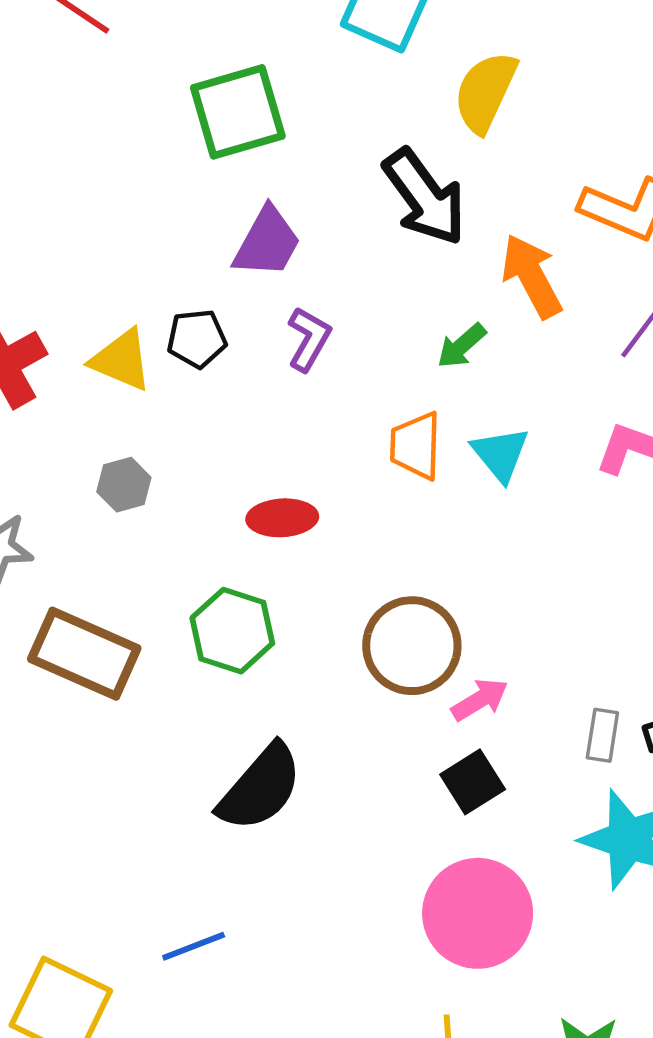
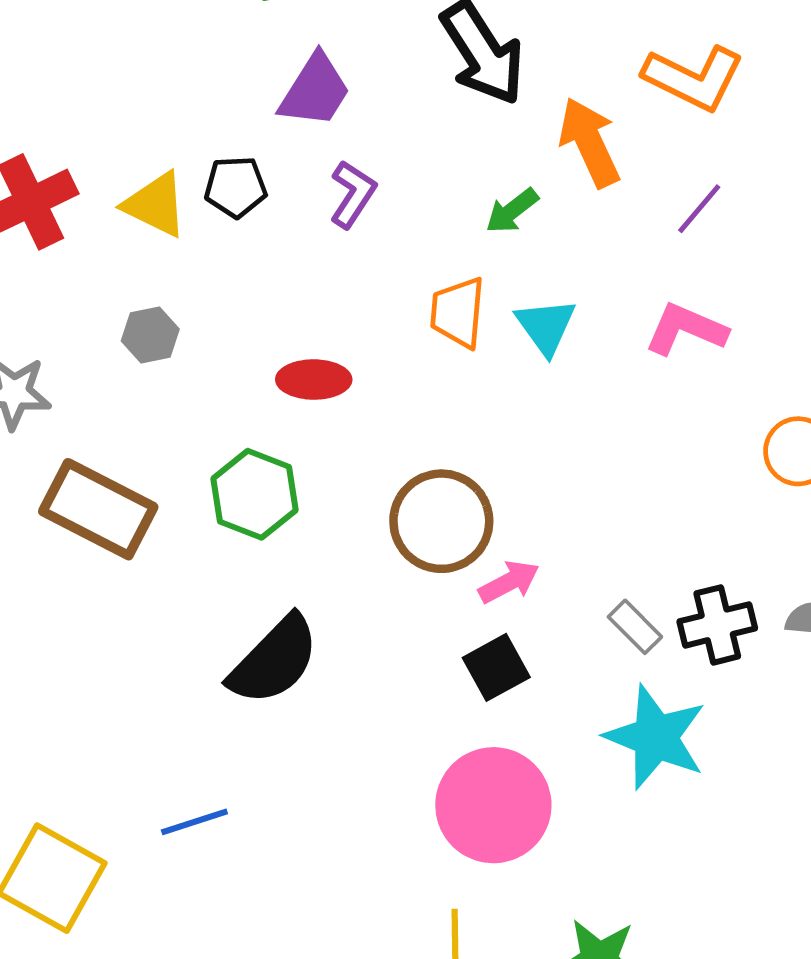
gray rectangle: (602, 735) -> (635, 627), turned -57

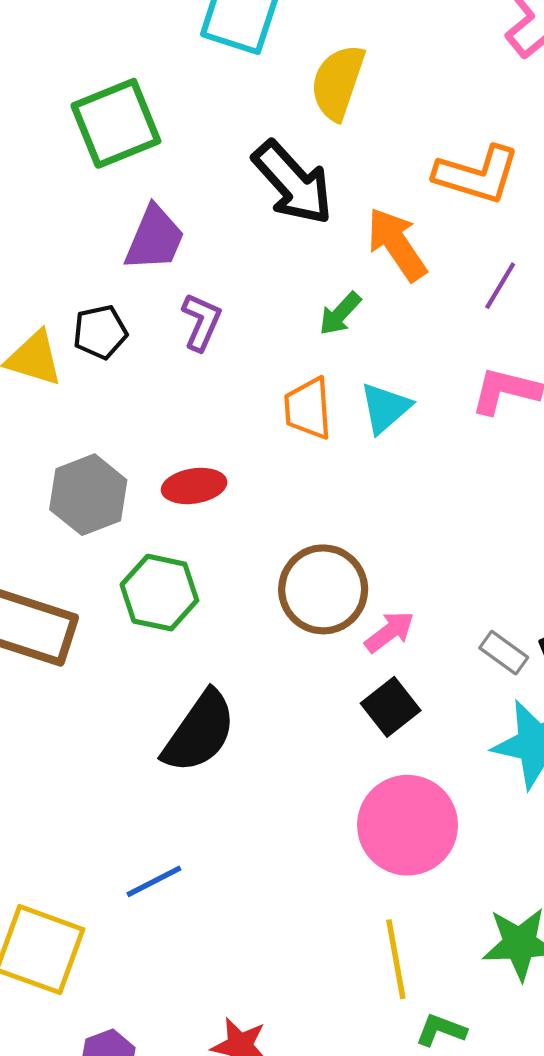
cyan triangle: (546, 326) -> (385, 408), turned 34
gray hexagon: (150, 335) -> (88, 495), moved, size x1.6

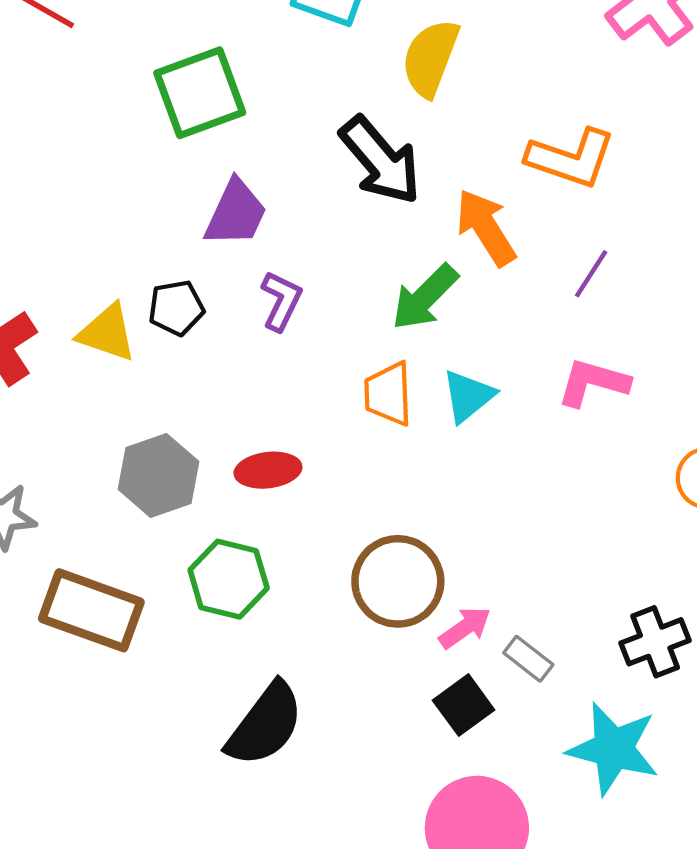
green arrow: (340, 314) -> (425, 297), size x1.5
gray rectangle: (504, 653) -> (528, 659), moved

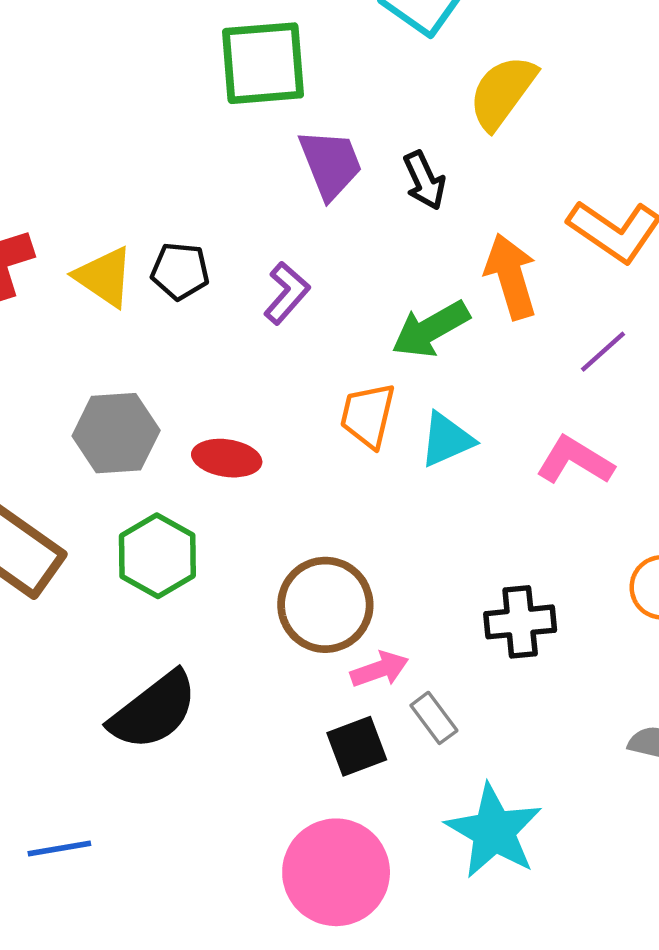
black arrow: (380, 160) -> (424, 180), size x0.6
purple trapezoid: (236, 213) -> (331, 164), moved, turned -62
black cross: (655, 642) -> (520, 622), moved

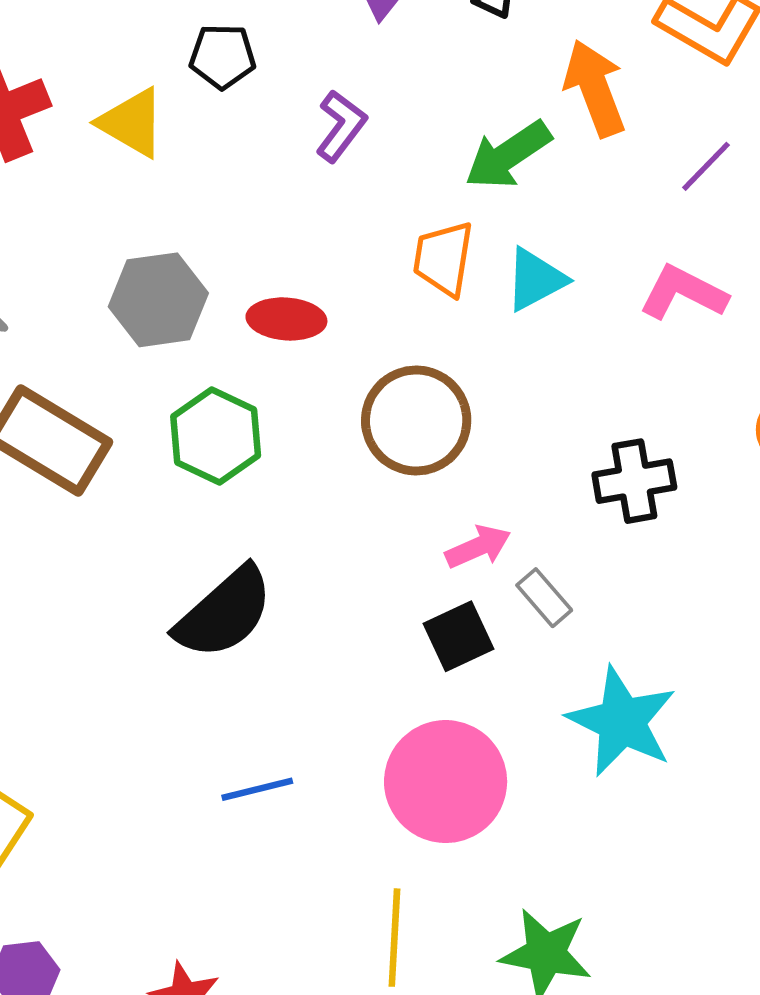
black pentagon: (180, 271) -> (223, 56), moved
brown circle: (325, 605) -> (416, 420), moved
blue line: (59, 849) -> (257, 789), moved

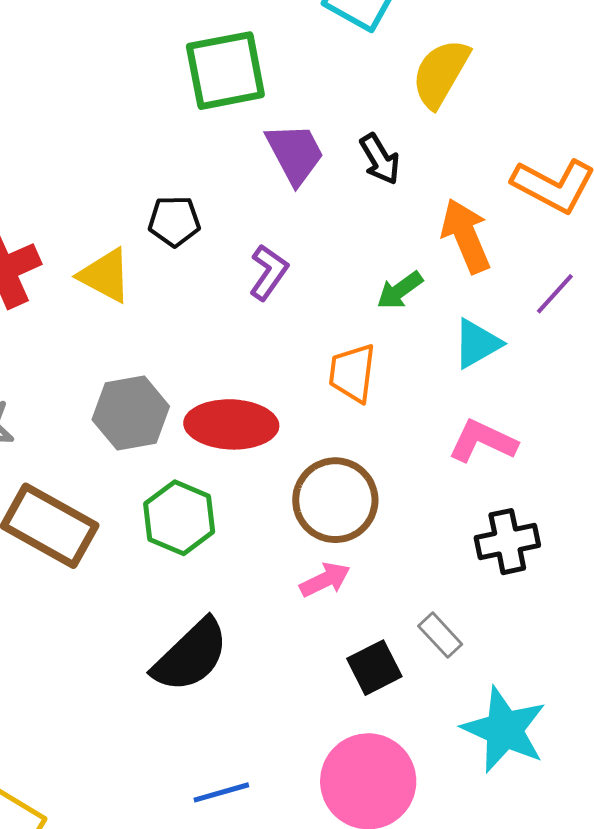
green arrow: (508, 155) -> (400, 290), size x0.7
cyan triangle: (535, 280) -> (477, 344), moved
pink L-shape: (683, 293) -> (483, 441), moved
red ellipse: (286, 319) -> (231, 424), size x1.5
pink arrow: (478, 547) -> (325, 580), moved

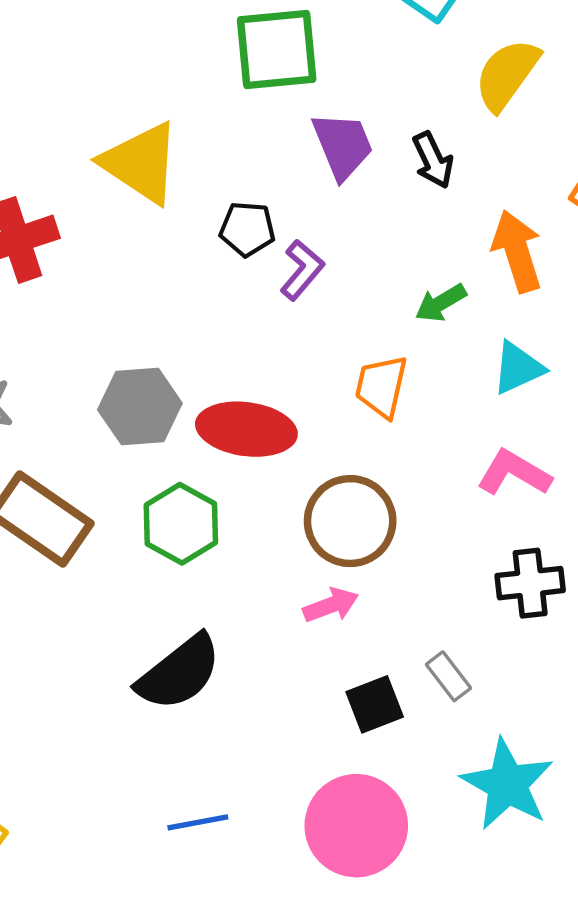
black pentagon: (174, 221) -> (247, 229), moved
yellow triangle: (105, 275) -> (141, 163), moved, size x1.4

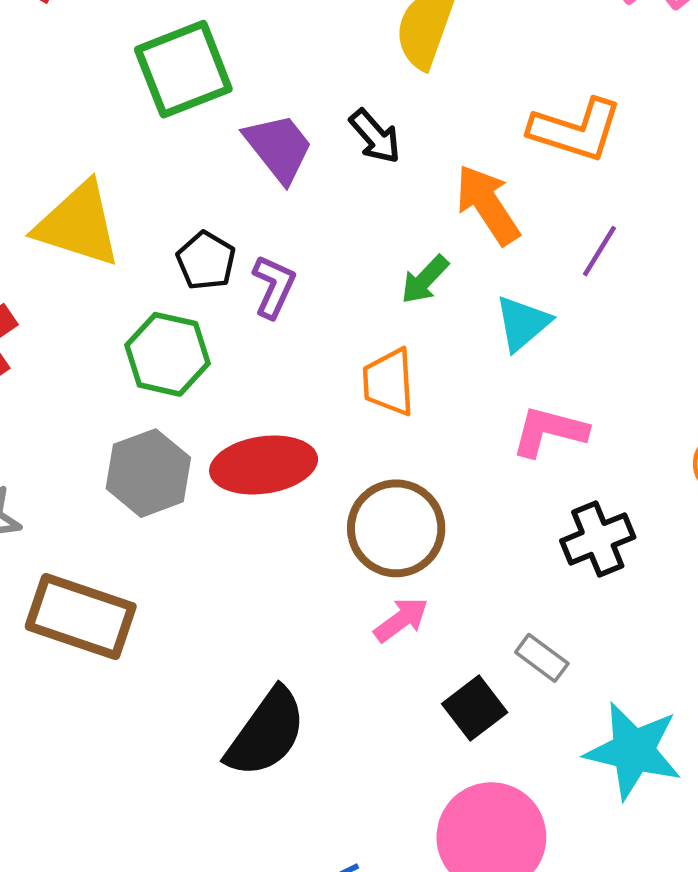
black pentagon: (247, 229) -> (206, 261), turned -30
green hexagon: (181, 524) -> (167, 354), moved

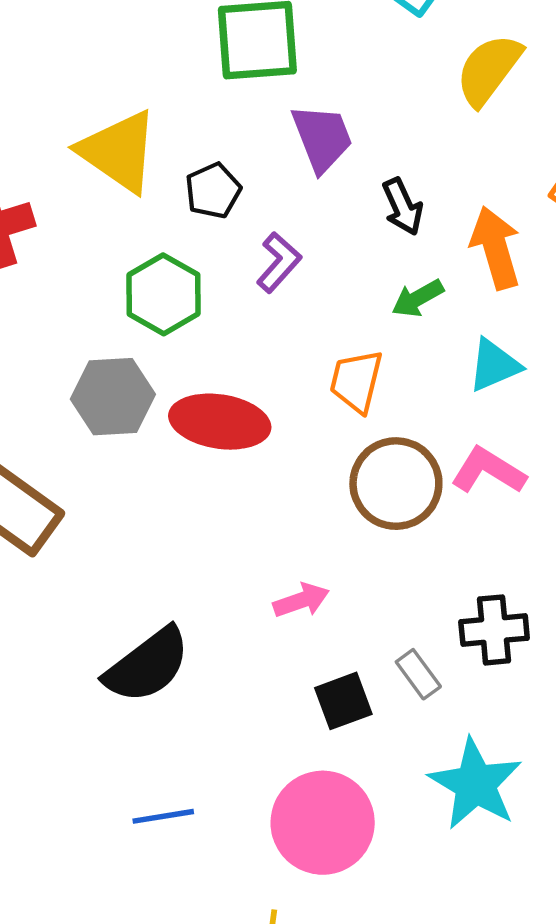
black arrow: (375, 136) -> (403, 207), moved
black pentagon: (206, 261) -> (213, 191), moved
brown circle: (396, 528) -> (396, 484), moved
black cross: (598, 539) -> (494, 630), moved

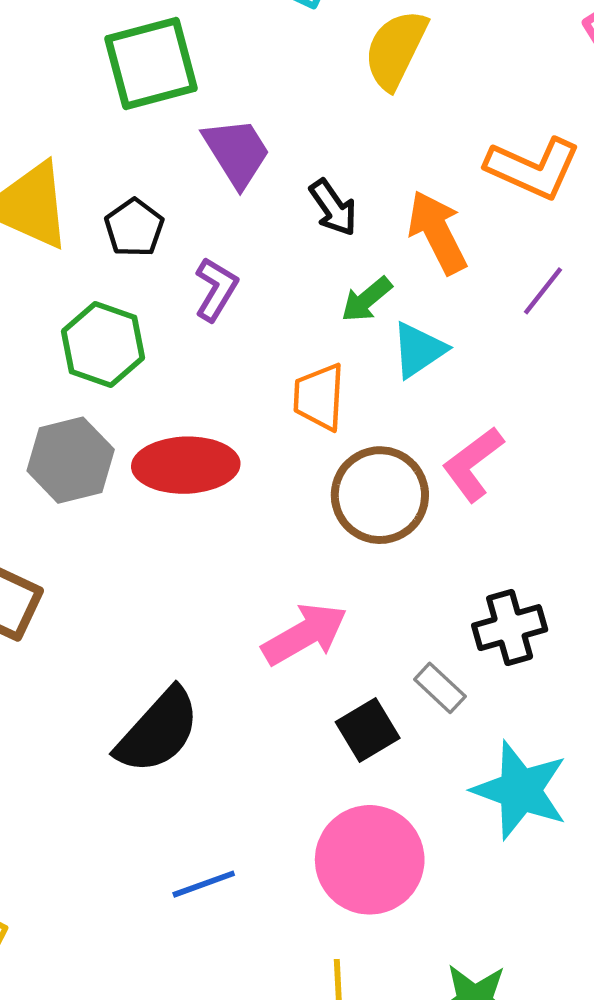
cyan triangle: (494, 365) -> (419, 350), moved
pink L-shape: (488, 471) -> (473, 464), turned -58
pink arrow: (301, 600) -> (305, 634), size x1.5

